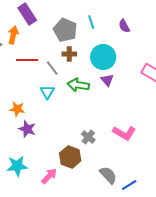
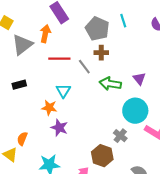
cyan circle: (103, 57) -> (135, 111), moved
cyan triangle: (47, 92) -> (63, 91), moved

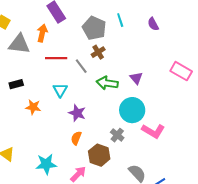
gray triangle: (22, 45) -> (19, 44), turned 45
brown cross: (101, 53) -> (98, 52), turned -32
orange star: (49, 108) -> (33, 107), moved
purple star: (59, 128) -> (77, 113), moved
orange semicircle: (22, 139) -> (76, 138), moved

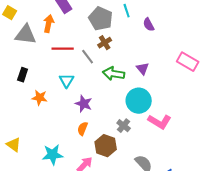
purple semicircle: (153, 24) -> (149, 25), moved
black rectangle: (16, 84) -> (23, 75), turned -56

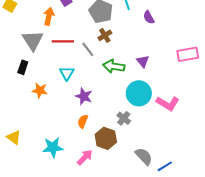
gray triangle: (26, 35) -> (33, 40), moved, turned 50
pink rectangle: (188, 62) -> (188, 54), turned -40
pink L-shape: (160, 122) -> (168, 103), moved

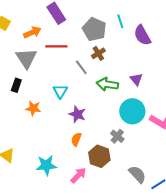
orange arrow: (49, 16) -> (32, 32), moved, turned 54
purple semicircle: (149, 17) -> (142, 35), size x1.5
red line: (63, 41) -> (56, 46), moved

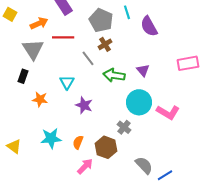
orange semicircle: (76, 139) -> (78, 142), moved
cyan star: (46, 165) -> (51, 138), moved

